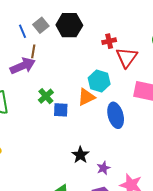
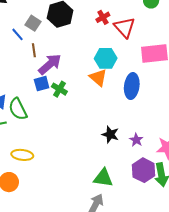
purple arrow: (23, 66) -> (50, 64), moved
orange triangle: (86, 97) -> (98, 78), turned -36
blue square: (61, 110) -> (42, 84), moved
blue ellipse: (116, 115) -> (132, 86), turned 40

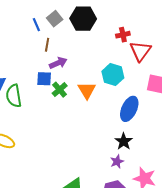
purple arrow: (50, 64) -> (58, 63), size x0.7
orange triangle: (98, 78) -> (87, 90), moved
black star: (110, 134) -> (124, 141), moved

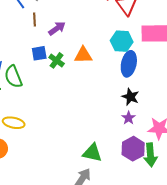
purple arrow: (58, 63) -> (57, 28), moved
cyan hexagon: (113, 75) -> (122, 41), moved
orange triangle: (87, 90) -> (83, 55), turned -48

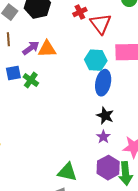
orange triangle: (83, 55) -> (47, 49), moved

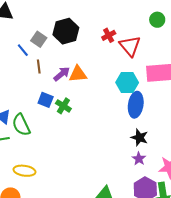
blue square: (13, 73) -> (46, 100), turned 35

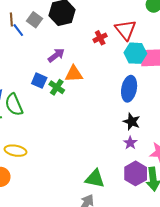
red cross: (109, 35) -> (100, 38), moved
brown line: (39, 66) -> (11, 20), moved
orange triangle: (78, 74) -> (74, 74), moved
cyan hexagon: (127, 83) -> (135, 53), moved

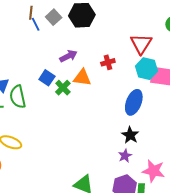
red cross: (100, 38) -> (108, 62), moved

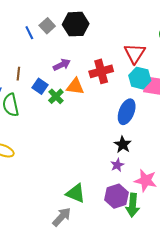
brown line: (31, 13) -> (18, 74), moved
red cross: (108, 62) -> (101, 71), size x1.6

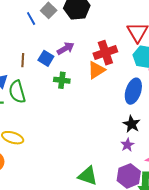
blue square: (40, 86) -> (46, 58), moved
orange triangle: (75, 86) -> (96, 70), moved, turned -36
green cross: (56, 96) -> (62, 80), turned -35

